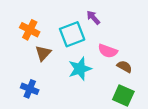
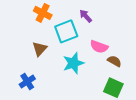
orange cross: (30, 30) -> (43, 13), moved
blue cross: (30, 89) -> (27, 82), turned 35

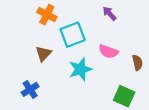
purple arrow: (86, 16) -> (109, 13), moved
brown semicircle: (114, 61) -> (137, 63), moved, turned 48

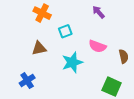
cyan square: (73, 35) -> (65, 31), size x0.6
brown triangle: (44, 54) -> (39, 48), turned 35

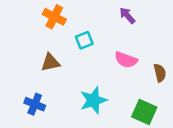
cyan star: (72, 62) -> (93, 100), moved
blue cross: (27, 81) -> (35, 104), turned -35

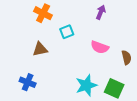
purple arrow: (127, 16) -> (101, 12), turned 64
cyan star: (93, 100) -> (86, 85), moved

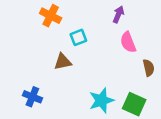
pink semicircle: (100, 47) -> (128, 42), moved, turned 48
brown triangle: (40, 49) -> (63, 62), moved

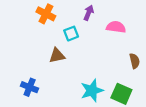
purple arrow: (118, 14) -> (89, 13), moved
pink semicircle: (128, 42) -> (116, 27), moved, turned 120

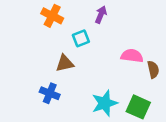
pink semicircle: (116, 27) -> (132, 56), moved
blue cross: (30, 87) -> (50, 93), moved

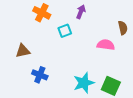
brown triangle: (65, 63) -> (23, 51), moved
brown semicircle: (153, 69) -> (123, 28), moved

